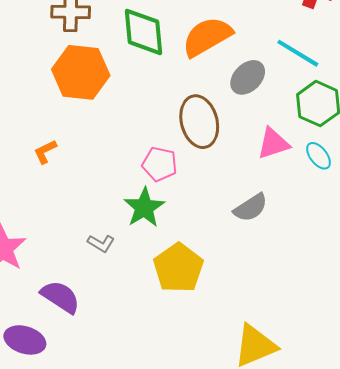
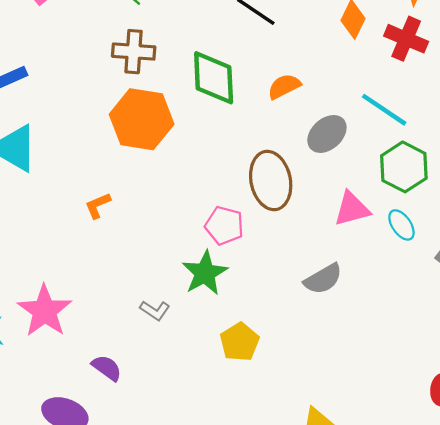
orange semicircle: (207, 37) -> (284, 86), size x0.6
yellow pentagon: (178, 268) -> (240, 342), size x0.7
purple semicircle: (60, 297) -> (107, 368), size x0.7

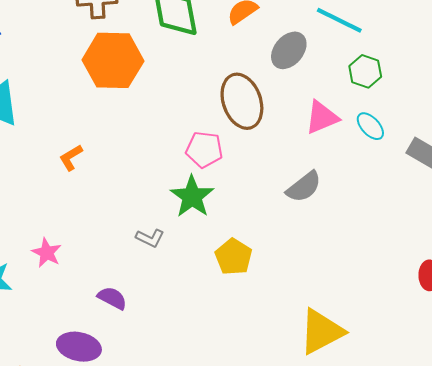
green hexagon: (404, 167) -> (365, 71), size x0.7
orange L-shape: (98, 205) -> (71, 158), moved
pink star: (45, 311) -> (47, 253), size x0.6

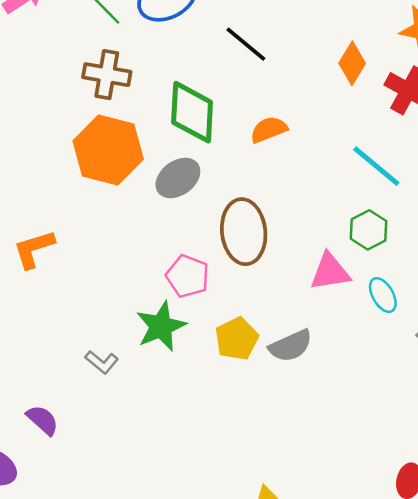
gray ellipse: (289, 50) -> (178, 178), moved
green hexagon: (365, 71) -> (368, 230), moved
orange L-shape: (71, 158) -> (34, 249), size x1.4
yellow pentagon: (234, 257) -> (237, 339), moved

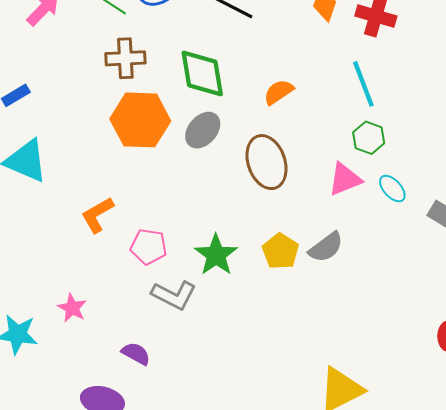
orange semicircle: (269, 130) -> (279, 92), moved
cyan line: (376, 166) -> (363, 84), turned 42
pink pentagon: (188, 276) -> (149, 247), moved
gray L-shape: (102, 362) -> (174, 295), size x1.6

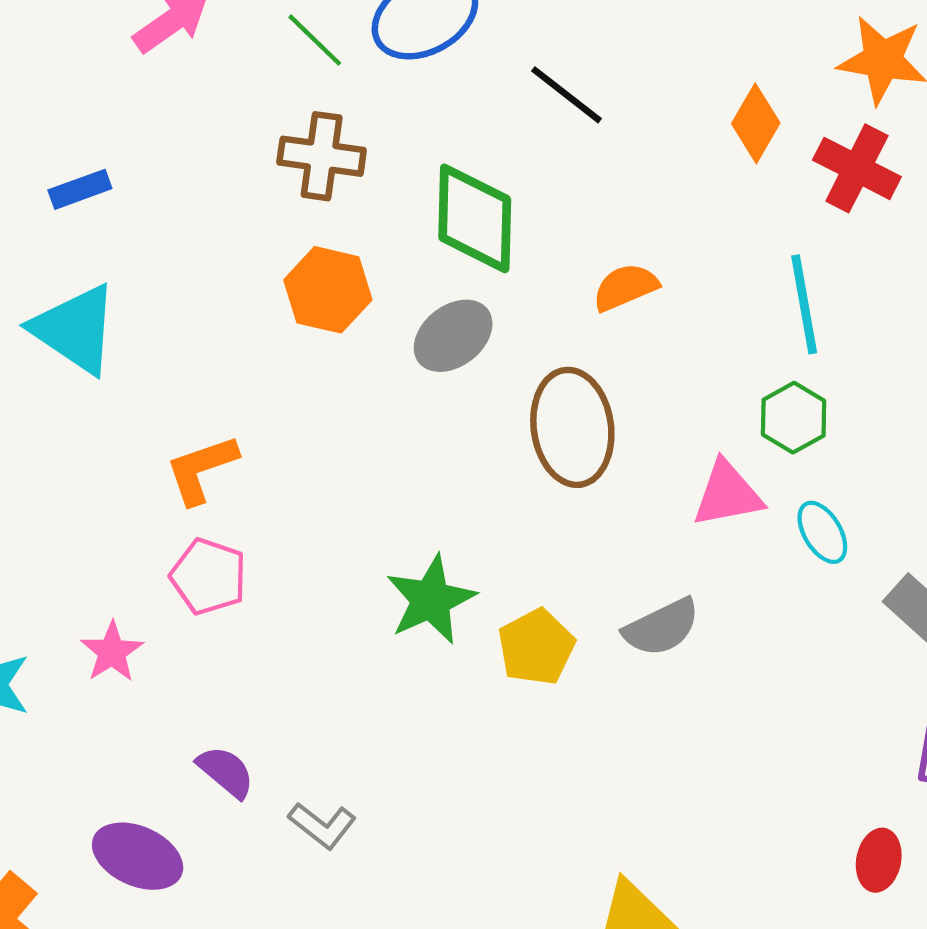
orange hexagon: (140, 120) -> (328, 290), size x0.7
pink pentagon: (149, 247) -> (209, 577), moved
yellow pentagon: (280, 251) -> (536, 647), moved
gray L-shape: (174, 295) -> (322, 825), moved, size x0.7

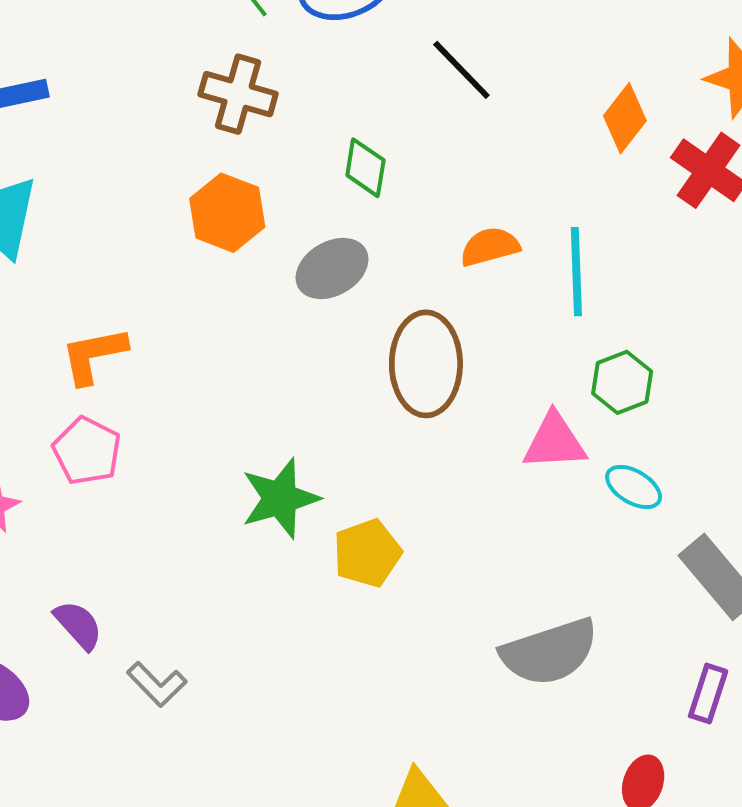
green diamond: (475, 218) -> (365, 168), size x0.6
cyan line: (804, 304) -> (576, 272), moved
cyan ellipse: (822, 532) -> (634, 487), turned -36
gray semicircle: (662, 627) -> (549, 652), moved, size x1.4

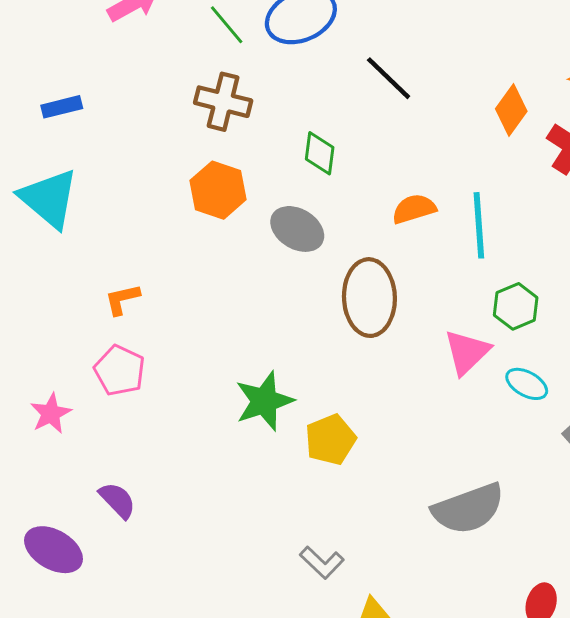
gray ellipse: (332, 268) -> (297, 229), turned 63
orange L-shape: (94, 355) -> (122, 299), size x0.7
pink triangle: (555, 442) -> (467, 352), turned -39
gray L-shape: (157, 684) -> (322, 563), moved

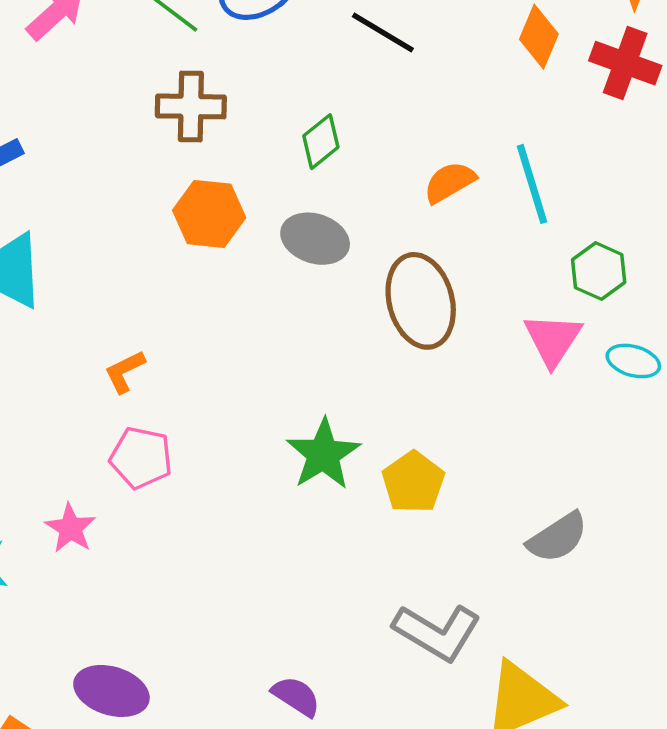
green diamond: (320, 153) -> (321, 142), turned 57
purple semicircle: (117, 500) -> (296, 696), moved
gray semicircle: (468, 509) -> (558, 537), moved, size x0.7
gray L-shape: (322, 563) -> (437, 632), size x1.6

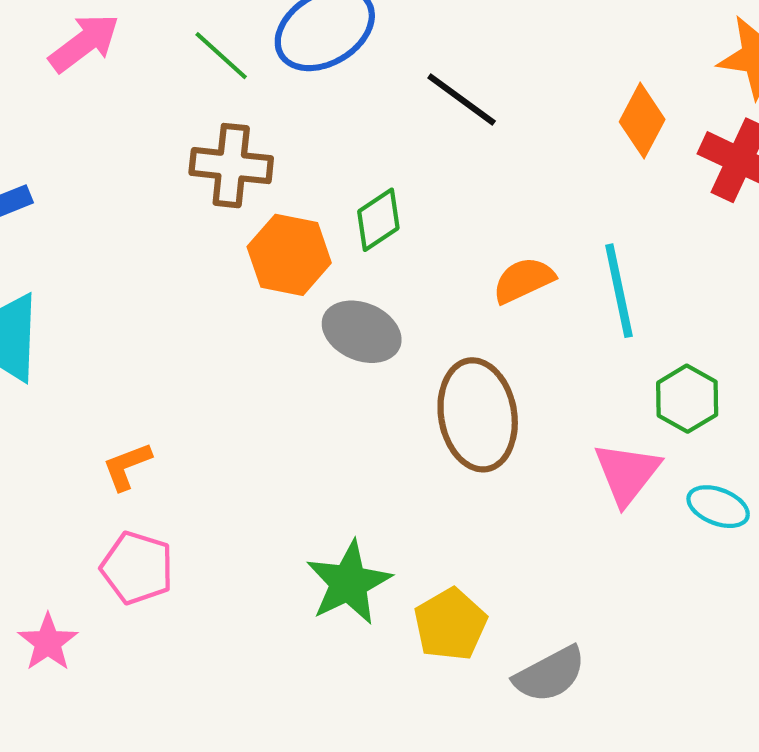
orange hexagon: (209, 214) -> (289, 255), moved
gray semicircle: (558, 537) -> (550, 674), moved

